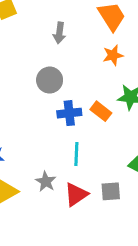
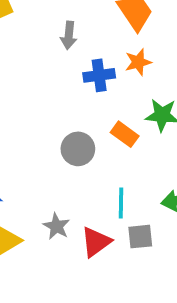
gray circle: (50, 80) -> (78, 149), moved
blue cross: (69, 113) -> (99, 75), moved
cyan line: (76, 154) -> (121, 203), moved

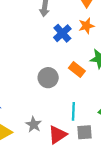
blue cross: (99, 75) -> (62, 33), turned -36

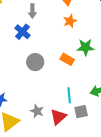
blue cross: (62, 33) -> (22, 32), moved
gray circle: (48, 78) -> (35, 62), moved

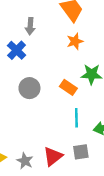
cyan line: (69, 95) -> (76, 118), moved
gray star: (37, 111) -> (25, 161), moved

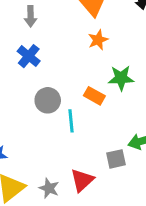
gray arrow: (30, 26) -> (31, 16), moved
cyan line: (76, 118) -> (71, 121), moved
gray square: (81, 152) -> (116, 159), moved

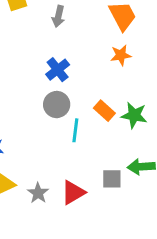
blue cross: (29, 56) -> (58, 70), moved
green star: (121, 78) -> (134, 115), moved

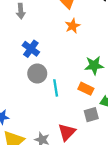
orange rectangle: (104, 111) -> (86, 89), moved

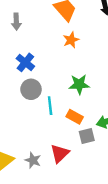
green star: (94, 65) -> (79, 84), moved
orange rectangle: (86, 89) -> (75, 117), moved

